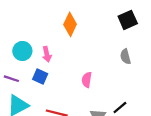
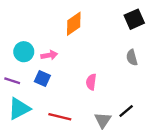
orange diamond: (70, 24) -> (74, 24), turned 30
pink arrow: (47, 54) -> (49, 55), turned -88

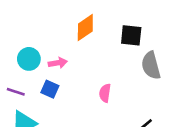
black square: (134, 19) -> (131, 35), moved, turned 30
gray semicircle: (132, 58) -> (151, 65), size x1.5

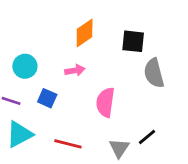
pink arrow: (58, 63) -> (75, 70), moved
pink semicircle: (105, 93) -> (105, 102), size x1.5

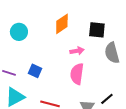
cyan circle: (25, 66) -> (19, 32), moved
pink arrow: (75, 70) -> (77, 51), moved

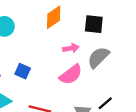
gray semicircle: (112, 53) -> (98, 57), moved, turned 60
pink semicircle: (77, 74) -> (71, 75), turned -135

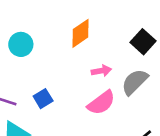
black square: (94, 24) -> (143, 42), moved, turned 36
blue square: (23, 71) -> (43, 99), turned 35

